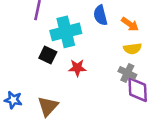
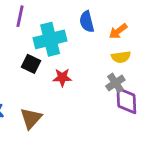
orange arrow: (130, 24) -> (118, 31), turned 108
gray cross: (127, 73) -> (115, 83), turned 30

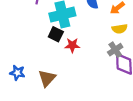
black square: (31, 64) -> (56, 34), moved

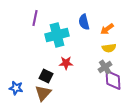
black square: (56, 34) -> (46, 76), moved

